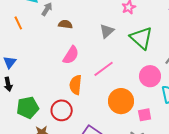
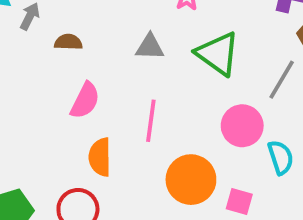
gray triangle: (107, 31) -> (150, 47), turned 49
pink line: (104, 69) -> (151, 121), turned -40
pink square: (145, 115) -> (239, 202), turned 32

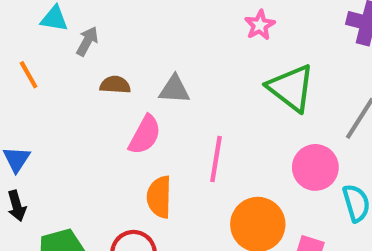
brown semicircle: (68, 42) -> (115, 85), moved
gray triangle: (150, 47) -> (174, 89), moved

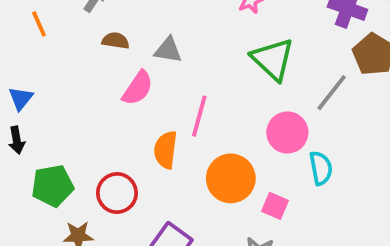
orange semicircle: (159, 197) -> (166, 150), moved

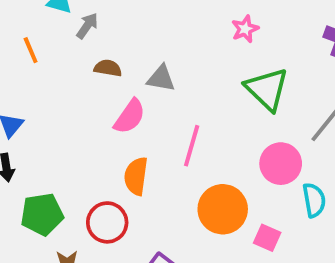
orange semicircle: (166, 150) -> (136, 176), moved

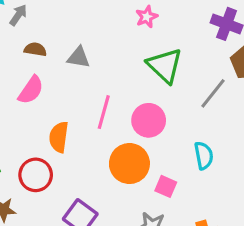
pink semicircle: (130, 116) -> (31, 90), moved
pink circle: (281, 164) -> (149, 120), moved

